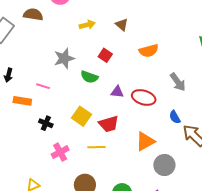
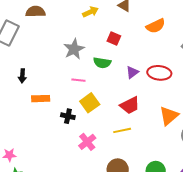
pink line: (43, 86) -> (78, 80), moved
purple triangle: (117, 92) -> (132, 72), turned -32
yellow square: (82, 116) -> (90, 103), moved, turned 30

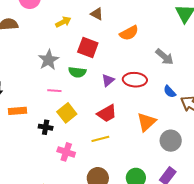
red square: (114, 39) -> (88, 47), size x1.5
pink cross: (87, 142) -> (66, 152), turned -30

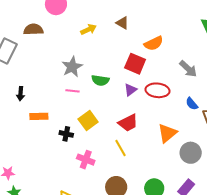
red square: (88, 47) -> (135, 64), moved
pink line: (54, 91) -> (73, 91), moved
yellow line: (100, 139) -> (121, 148), turned 72

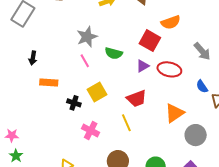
pink line: (73, 91) -> (85, 61), turned 48

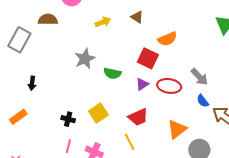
gray arrow: (202, 51) -> (199, 77), moved
pink line: (85, 61) -> (68, 146), moved, turned 48
orange rectangle: (49, 83) -> (18, 117), moved, turned -36
black cross: (74, 103) -> (68, 119), moved

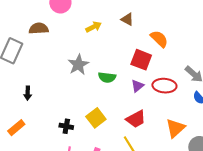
orange semicircle: (167, 39) -> (159, 39), turned -108

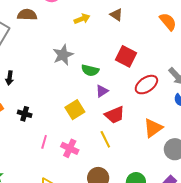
orange semicircle: (159, 39) -> (168, 22), moved
purple triangle: (137, 86) -> (102, 91), moved
red ellipse: (164, 86) -> (146, 85), turned -45
black cross: (66, 126) -> (25, 114), moved

